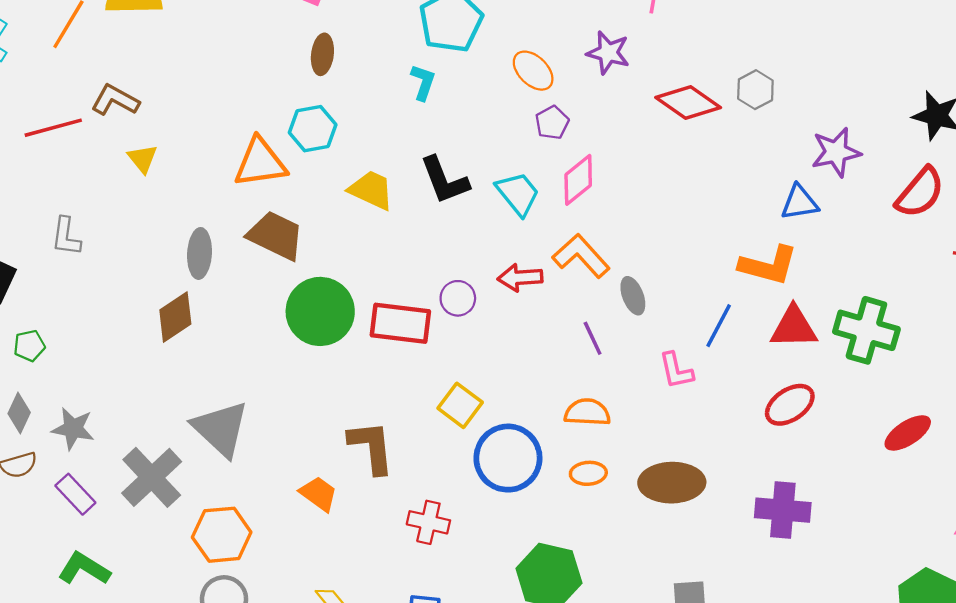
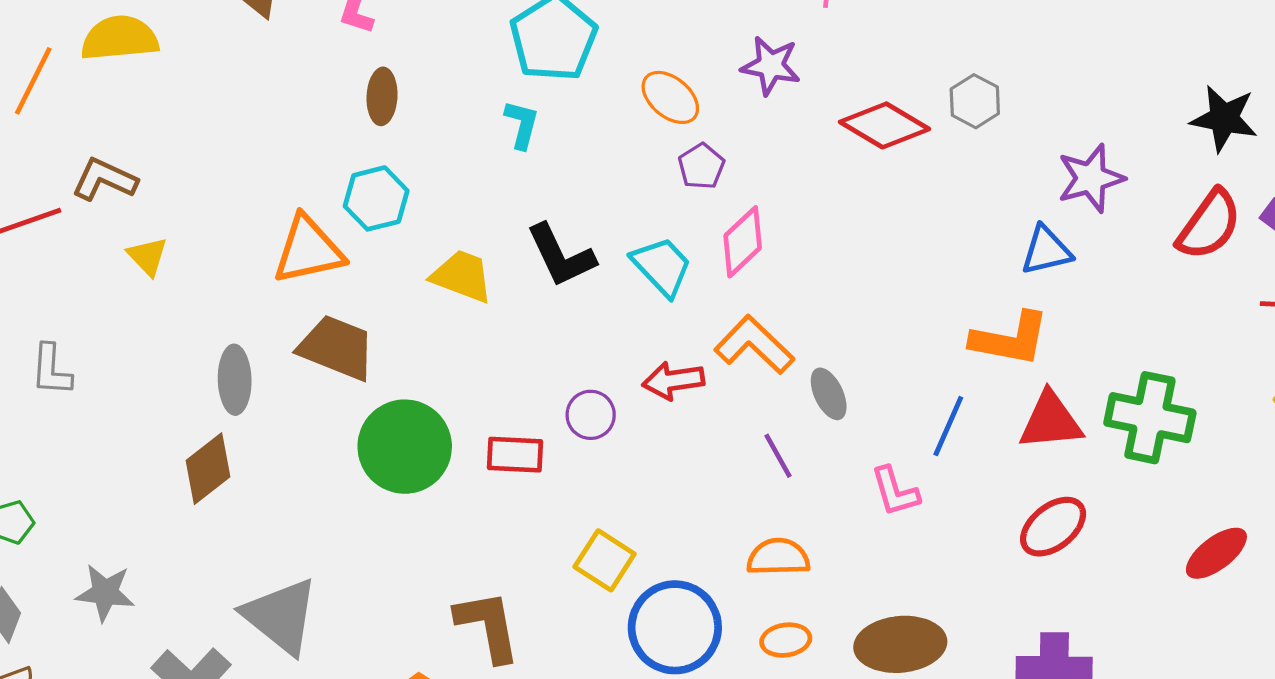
red rectangle: (400, 323) -> (515, 455), size x0.7
gray star: (73, 429) -> (105, 593), moved

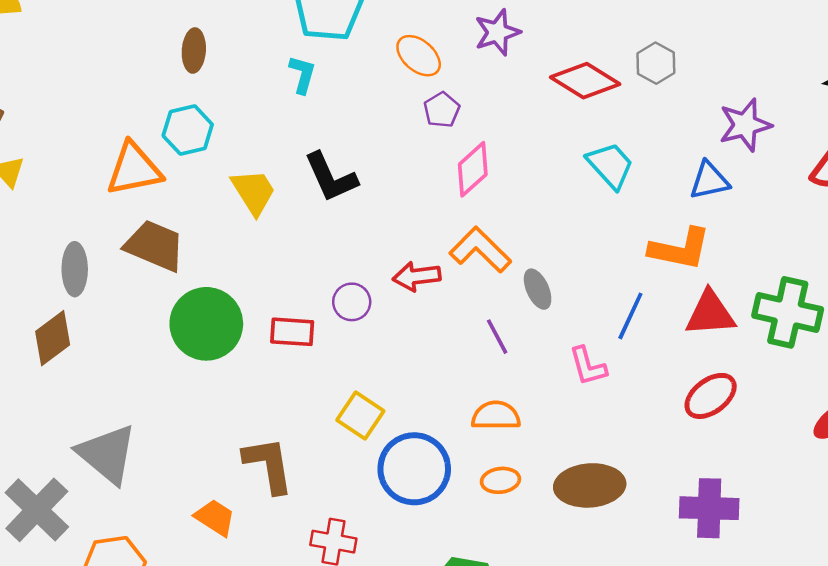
purple star: (771, 66) -> (497, 32), turned -30
cyan trapezoid: (662, 266) -> (610, 165), moved
yellow trapezoid: (462, 276) -> (254, 192), turned 36

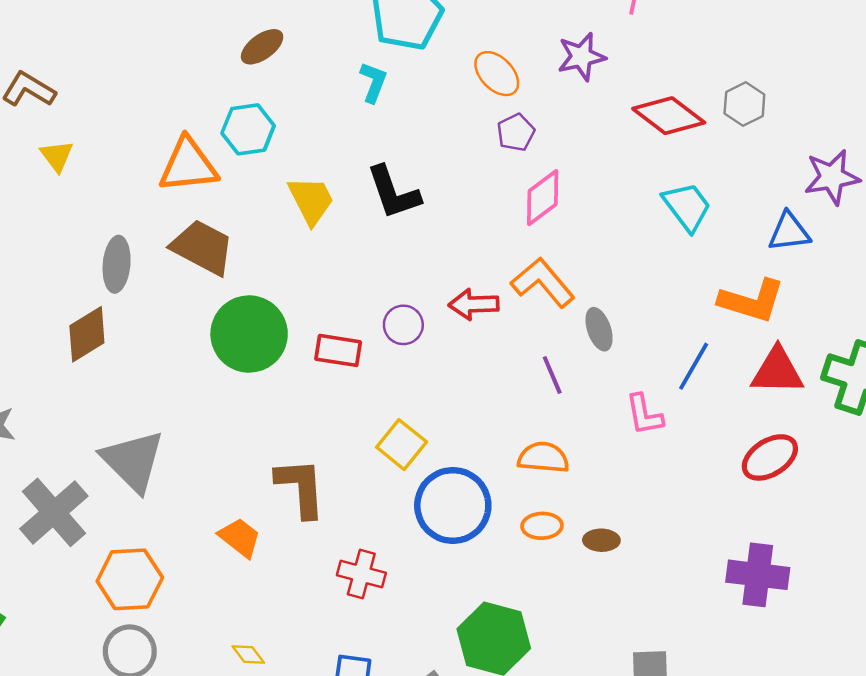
brown ellipse: (194, 51) -> (262, 47), turned 45
brown ellipse: (590, 485) -> (601, 540), moved, size x0.5

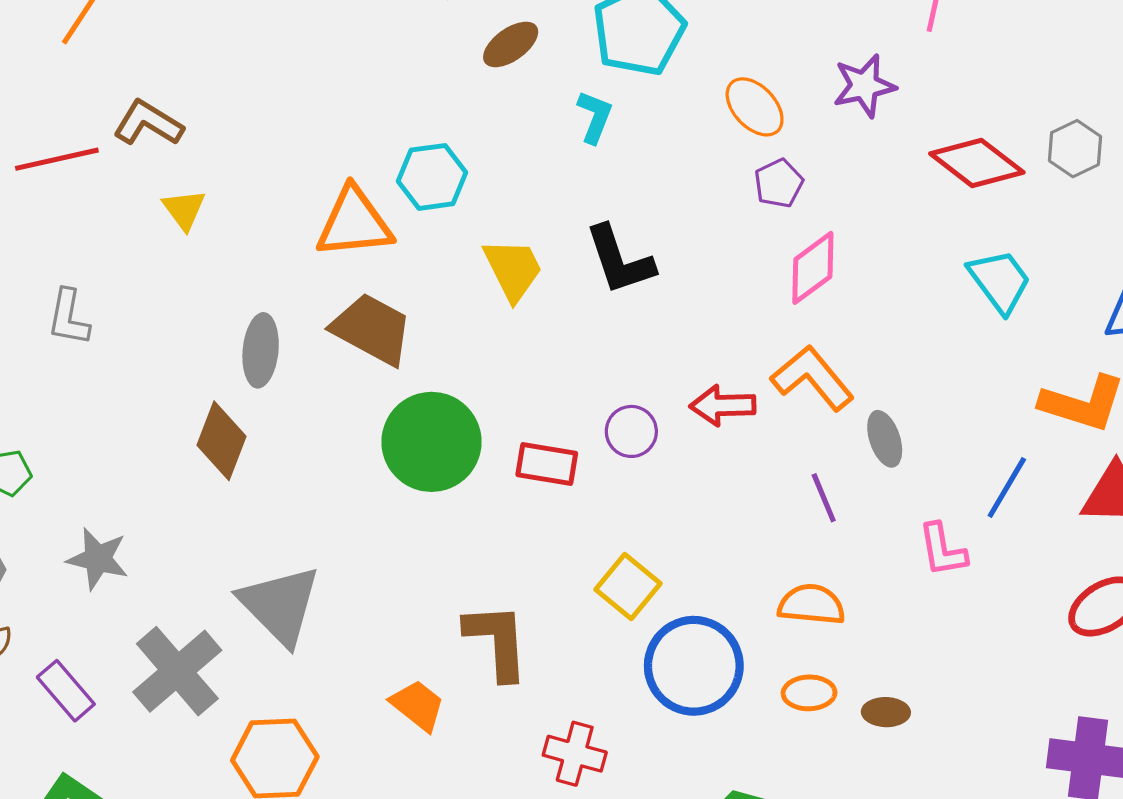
brown ellipse: (262, 47) -> (511, 44), moved
brown diamond: (87, 334) -> (222, 441), turned -38

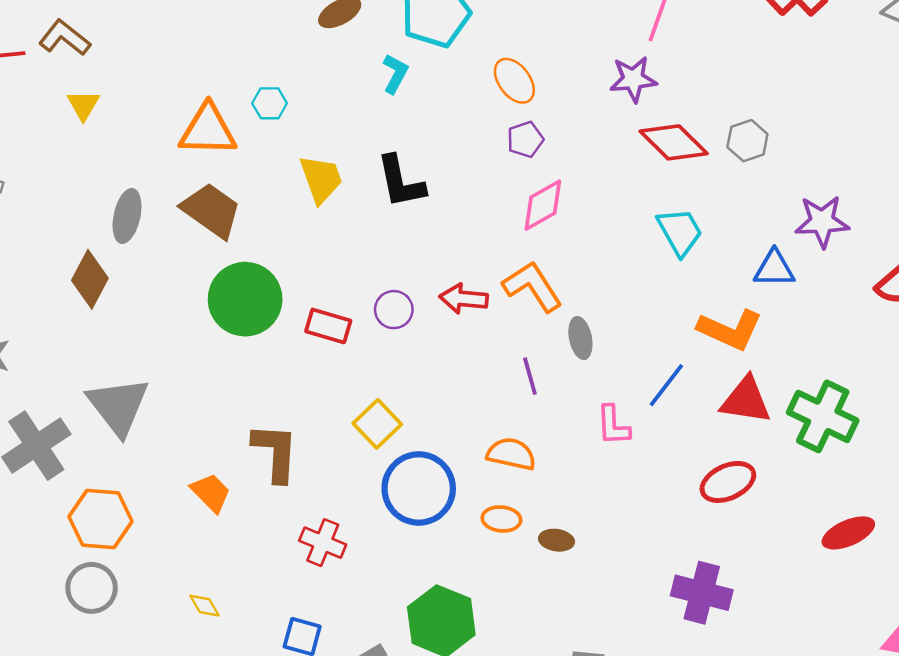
purple star: (864, 86) -> (633, 79), moved
cyan hexagon: (432, 177) -> (270, 103), size x0.7

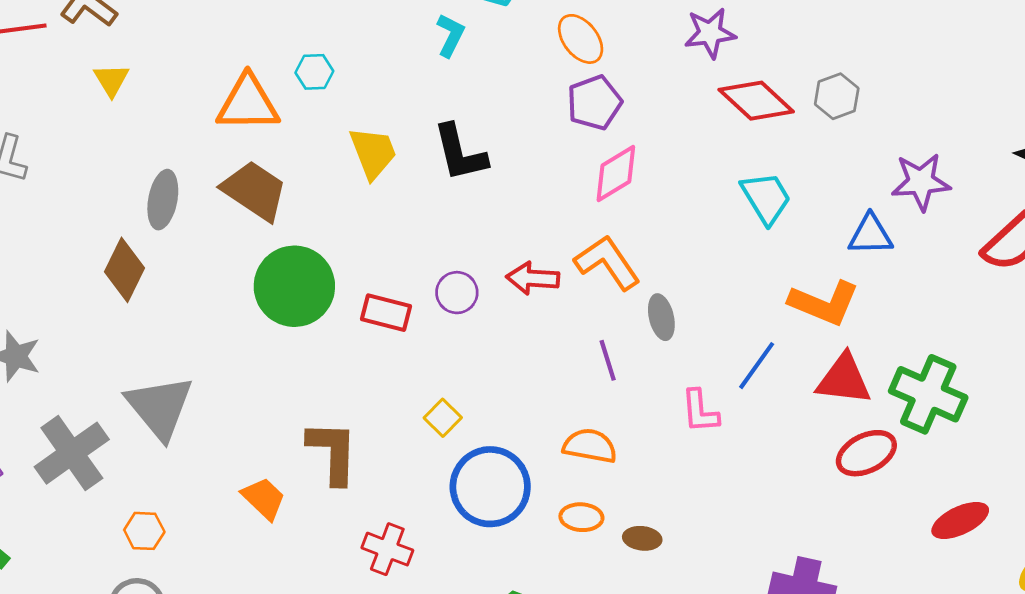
purple pentagon: (525, 139) -> (594, 103), size x1.4
yellow square: (377, 424) -> (443, 418), size x0.7
red ellipse: (728, 482) -> (866, 453), moved
orange hexagon: (101, 519) -> (144, 531), size x0.6

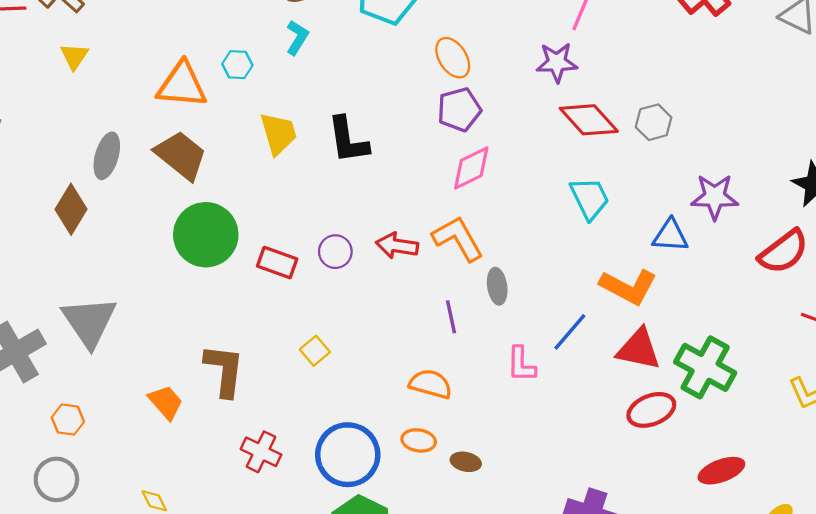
cyan L-shape: (450, 35) -> (297, 37), moved
blue circle: (490, 487) -> (348, 455), moved

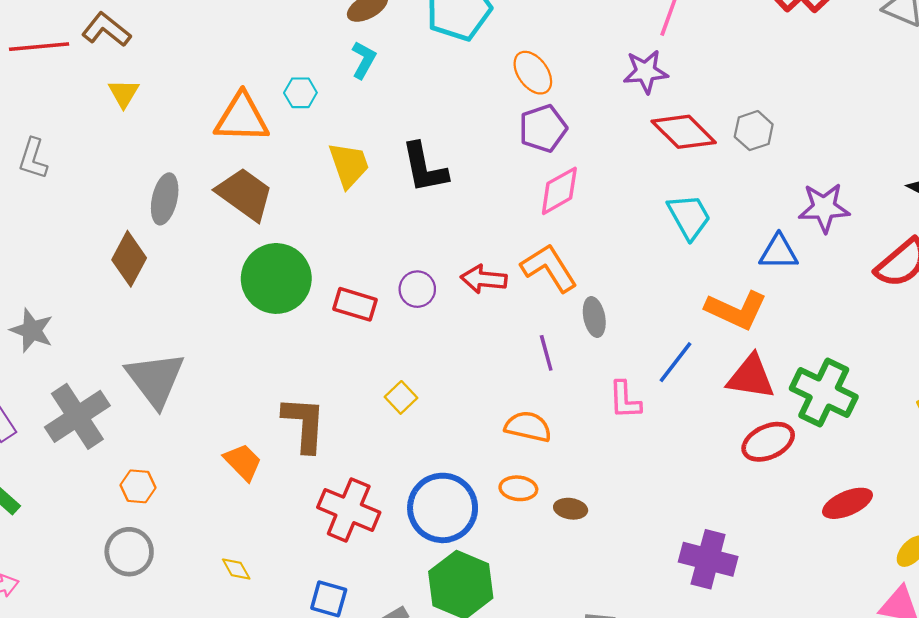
red cross: (261, 452) -> (349, 510), size x1.4

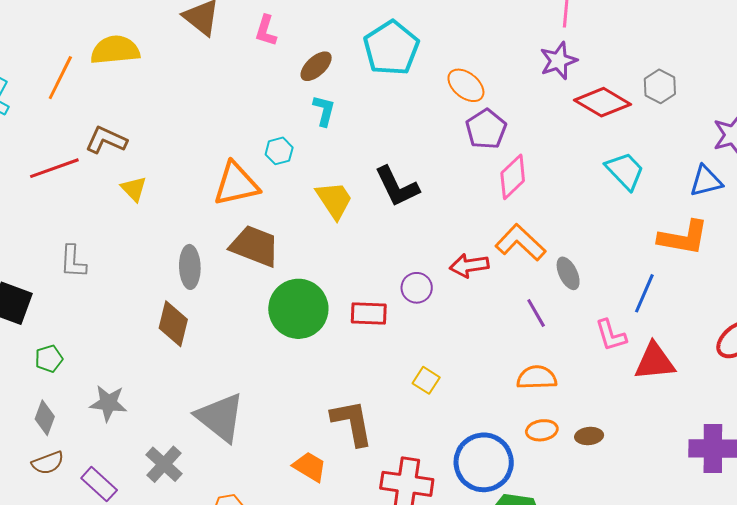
red triangle: (751, 377) -> (655, 362), moved
gray cross: (77, 416) -> (164, 464), size x0.7

